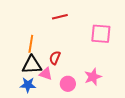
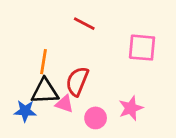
red line: (60, 17) -> (84, 24), turned 42
red semicircle: (55, 58) -> (77, 81), size x1.5
blue star: (28, 85) -> (25, 111), moved

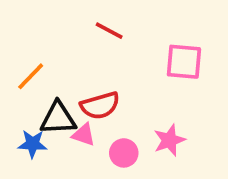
orange line: (43, 62) -> (31, 76), moved, turned 35
red semicircle: (77, 81) -> (100, 106), turned -128

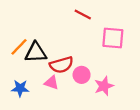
red line: (109, 31) -> (83, 15), moved
black triangle: (58, 118) -> (36, 53), moved
pink circle: (124, 153) -> (82, 75), moved

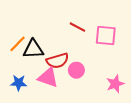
red line: (83, 15) -> (77, 27), moved
pink triangle: (51, 83) -> (48, 78), size x1.5
pink star: (104, 86) -> (115, 84), moved

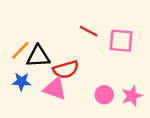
pink circle: (76, 70) -> (104, 95), moved
blue star: (19, 83) -> (21, 82), moved

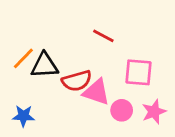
pink square: (121, 41) -> (138, 72), moved
blue star: (21, 82) -> (23, 116), moved
pink triangle: (55, 89) -> (96, 92), moved

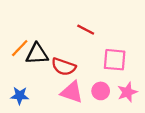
red semicircle: (77, 81) -> (64, 67), turned 35
pink triangle: (96, 92) -> (72, 92), moved

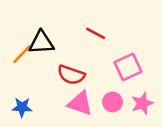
black triangle: (37, 54) -> (41, 43), moved
pink square: (115, 60) -> (128, 67), turned -30

